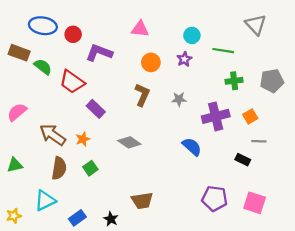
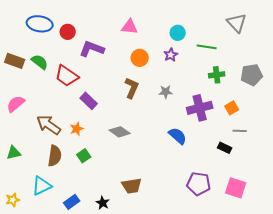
brown rectangle: (19, 53) -> (15, 61), moved

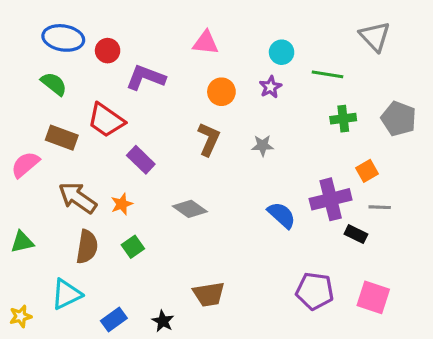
brown rectangle: (15, 61) -> (62, 138), moved
green semicircle: (40, 62) -> (54, 84), moved
gray pentagon: (252, 75) -> (399, 119), turned 30
purple cross: (200, 108) -> (331, 199), moved

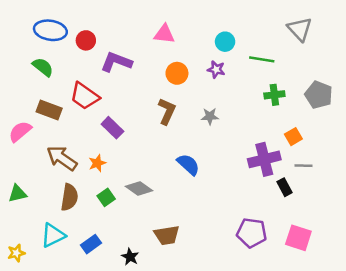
purple star: (270, 87) -> (216, 69), turned -30
gray diamond: (190, 209) -> (139, 188), moved
blue semicircle: (282, 215) -> (188, 164), moved
black rectangle: (356, 234) -> (285, 187), turned 36
blue rectangle: (114, 320) -> (91, 244), moved

